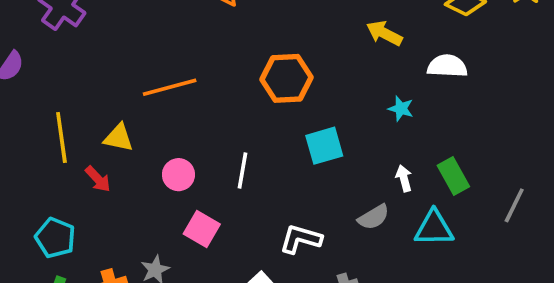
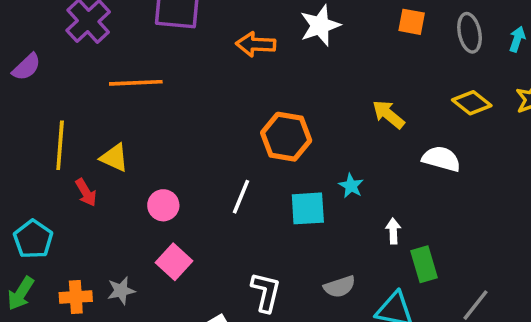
orange line: (170, 87) -> (136, 83), moved
cyan star: (401, 109) -> (351, 186), moved
white line: (242, 170) -> (241, 197), moved
white arrow: (404, 178) -> (393, 231), moved
white L-shape: (301, 239) -> (266, 292), turned 75

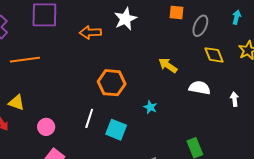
gray ellipse: (470, 33) -> (200, 26), moved, turned 40
yellow diamond: (472, 103) -> (214, 55), turned 35
cyan square: (308, 208) -> (116, 130), moved, turned 30
white arrow: (393, 231) -> (234, 99), moved

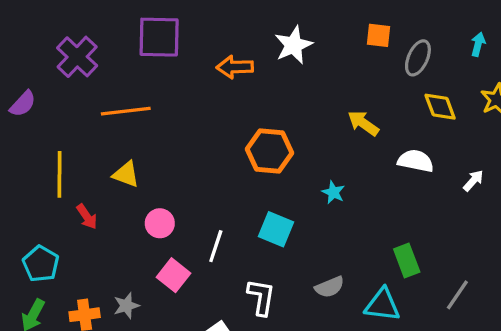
white arrow: (234, 99) -> (473, 181), turned 48
yellow triangle: (16, 103) -> (126, 174), moved
white line: (89, 118) -> (216, 246), moved

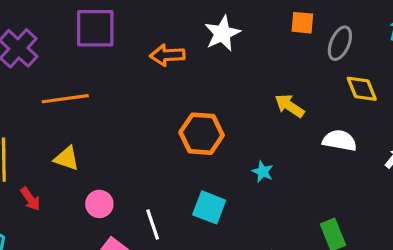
white line: (216, 246) -> (153, 225), turned -36

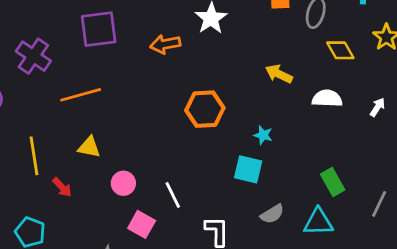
cyan square: (209, 207) -> (248, 169), moved

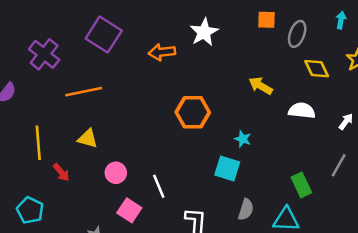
purple square: (99, 29) -> (104, 35), turned 36
gray line: (379, 204) -> (339, 165), moved
gray semicircle: (272, 214) -> (246, 209), turned -45

